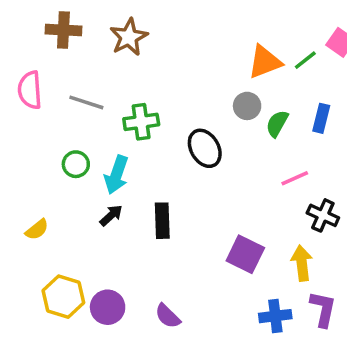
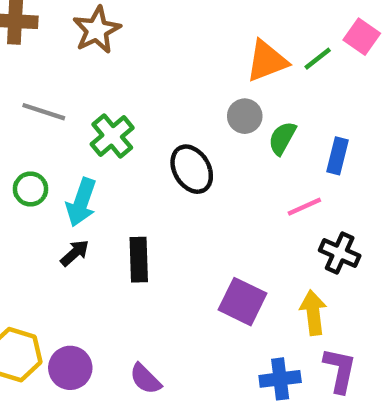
blue rectangle: (321, 118) -> (337, 156), moved
green cross: (141, 122) -> (112, 136), turned -32

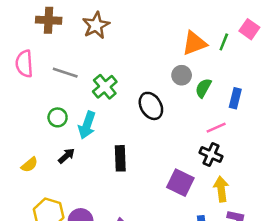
green line: (318, 59) -> (224, 42), turned -30
black arrow: (75, 253) -> (67, 156), moved
black cross: (340, 253) -> (211, 155), moved

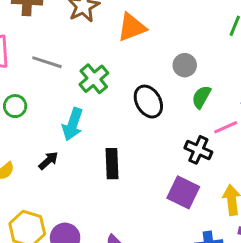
orange triangle: (194, 43) -> (132, 27), moved
green semicircle: (203, 88) -> (201, 97), moved
green circle: (58, 117) -> (15, 106), moved
black cross: (211, 155) -> (198, 150), moved

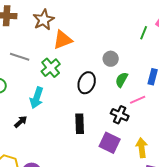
orange triangle: (132, 27) -> (63, 40), moved
black ellipse: (148, 102) -> (87, 83), turned 50
black rectangle: (112, 164) -> (80, 124), moved

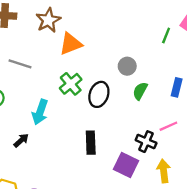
green cross: (51, 68) -> (71, 84), moved
pink line: (138, 100) -> (168, 126), moved
black cross: (120, 115) -> (146, 142), moved

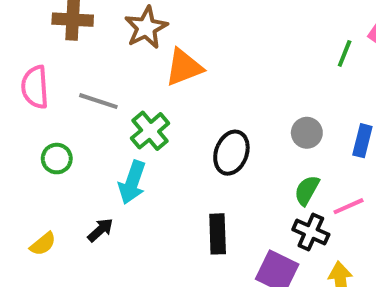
gray circle: (127, 66) -> (307, 133), moved
green cross: (71, 84) -> (150, 131), moved
green semicircle: (140, 91) -> (307, 190), moved

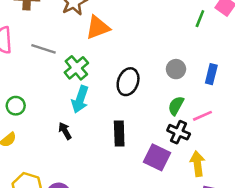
green circle: (57, 159) -> (16, 106), moved
cyan arrow: (132, 182) -> (80, 99), moved
black arrow: (100, 230) -> (65, 131), moved, turned -78

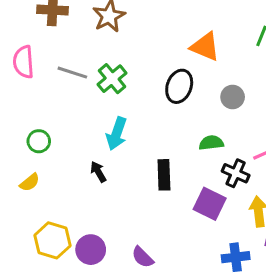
orange triangle: (98, 27) -> (205, 47), moved, turned 44
green cross: (76, 68) -> (112, 79), moved
black ellipse: (128, 82) -> (179, 86), moved
green semicircle: (176, 106) -> (211, 143), moved, turned 54

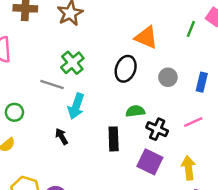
gray line: (72, 73) -> (52, 84), moved
green semicircle: (211, 143) -> (135, 111), moved
black cross: (236, 173) -> (157, 129), moved

